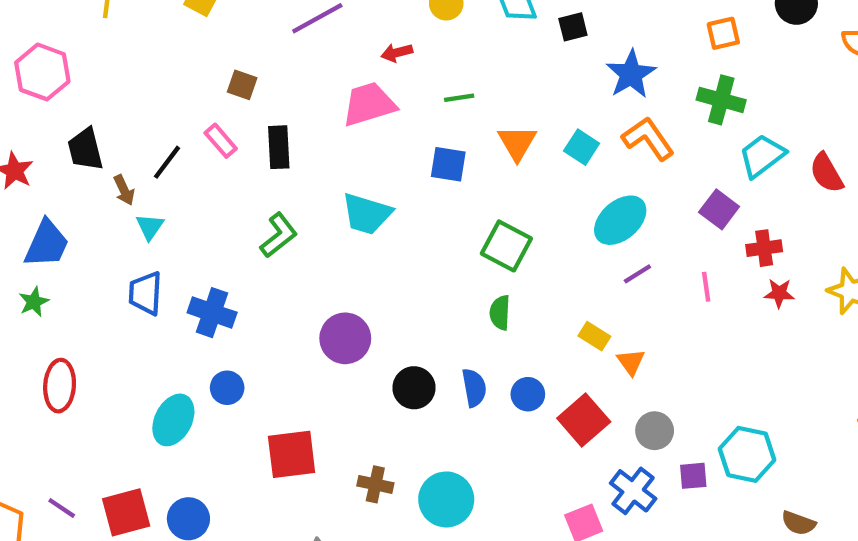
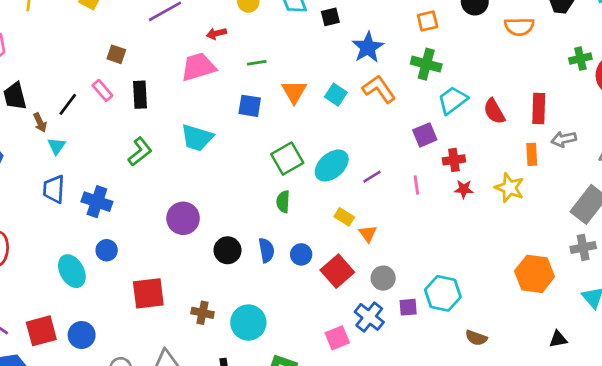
purple square: (719, 209) -> (425, 135), turned 30
cyan ellipse: (620, 220) -> (332, 166), moved
green square: (506, 246) -> (287, 159), turned 32
cyan ellipse: (173, 420) -> (72, 271), turned -56

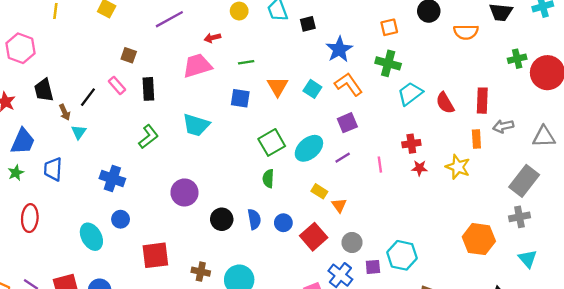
purple square: (425, 135) -> (347, 123), moved
blue trapezoid: (54, 189) -> (53, 169), moved

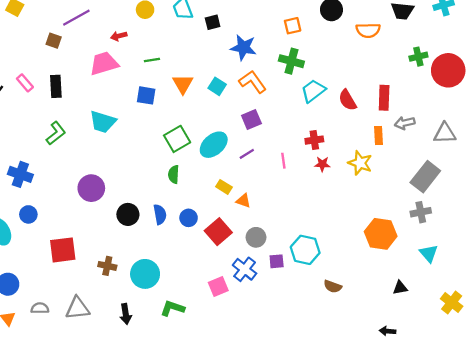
blue star: (339, 49) -> (243, 47), turned -30
brown square: (129, 55) -> (54, 41), moved
orange triangle: (339, 205) -> (243, 201), turned -35

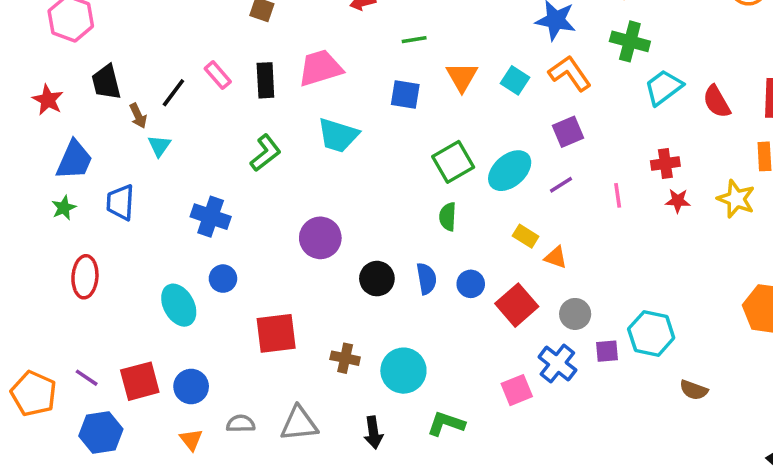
pink trapezoid: (104, 63) -> (320, 68), moved

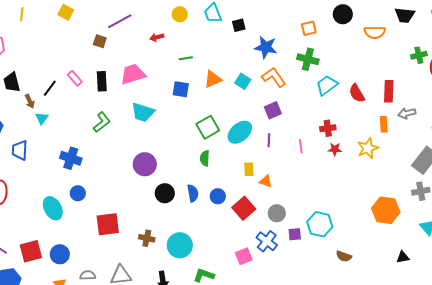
orange triangle: (462, 77) -> (213, 79), turned 36
purple line: (561, 185) -> (269, 140), turned -56
yellow star: (736, 199) -> (368, 148), turned 30
yellow rectangle: (526, 236) -> (249, 169), turned 56
purple circle: (320, 238) -> (145, 164), moved

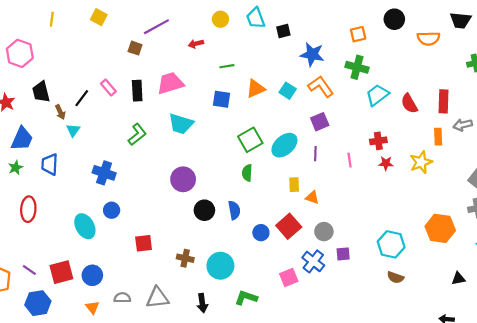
blue circle: (218, 196) -> (261, 233), moved
red square: (108, 224) -> (144, 243), size x0.7
cyan hexagon: (320, 224) -> (391, 244), moved

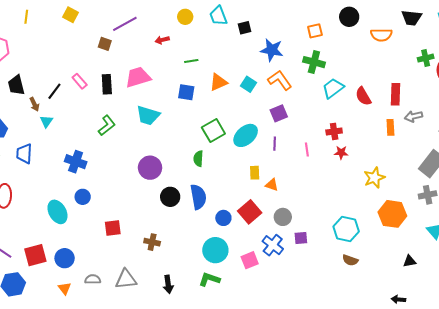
yellow star: (421, 162) -> (374, 178), moved
green semicircle: (247, 173) -> (198, 159), moved
blue semicircle: (234, 210) -> (198, 197), size x1.4
cyan circle: (220, 266) -> (215, 250), moved

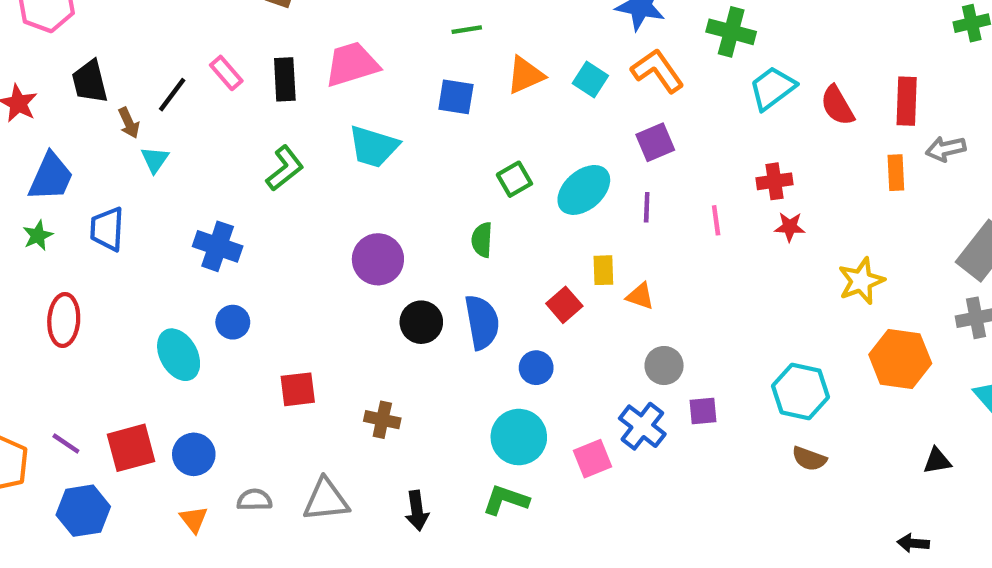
green square: (213, 130) -> (514, 179), size x0.7
red square: (250, 212) -> (564, 305), moved, size x0.7

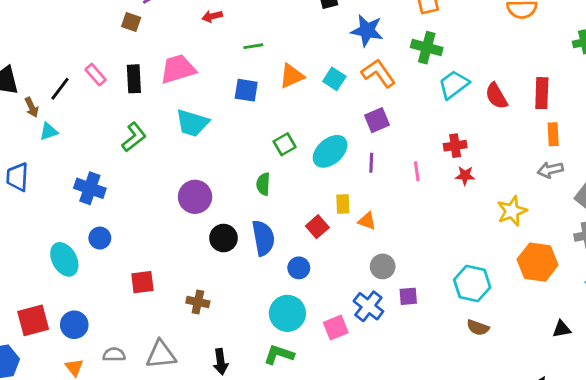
gray arrow: (946, 149) -> (550, 170), moved
cyan triangle: (155, 160) -> (49, 131), turned 36
orange rectangle: (896, 173) -> (553, 134), moved

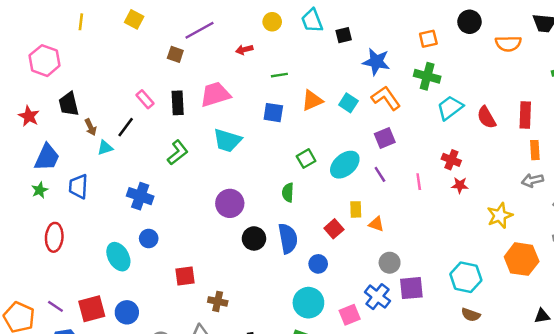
black line: (60, 89) -> (126, 127), moved
red cross: (455, 146) -> (451, 160), turned 30
purple line: (371, 163) -> (380, 174), turned -35
purple square: (408, 296) -> (411, 288), size x1.5
brown cross: (198, 302) -> (218, 301), moved

